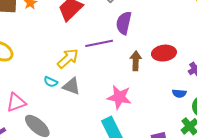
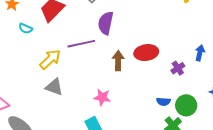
cyan semicircle: (51, 82) -> (26, 28), moved
blue semicircle: (179, 93) -> (163, 102), moved
pink star: (119, 97) -> (102, 97), size x0.7

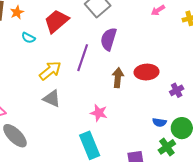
purple line: (81, 44) -> (83, 58), turned -64

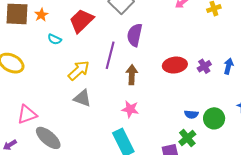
brown arrow: (118, 78) -> (132, 75), moved
purple cross: (177, 90) -> (204, 66), moved
green cross: (167, 147) -> (187, 138), moved

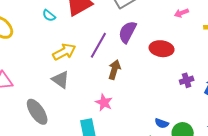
red ellipse: (175, 65) -> (162, 49), moved
gray ellipse: (48, 138) -> (37, 112), moved

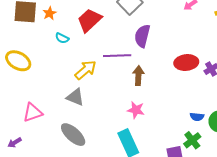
purple line: (98, 45) -> (117, 56), turned 72
red ellipse: (162, 49) -> (186, 63), moved
gray triangle: (61, 80) -> (75, 97), moved

